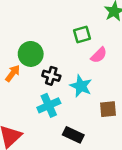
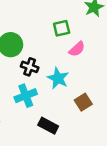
brown square: (108, 109) -> (83, 102), turned -30

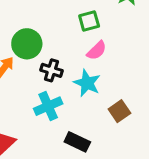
pink semicircle: (77, 49) -> (97, 51), moved

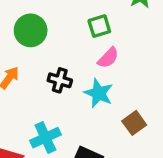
green circle: (27, 44) -> (31, 30), moved
cyan cross: (48, 106) -> (45, 138), moved

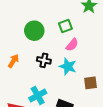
green circle: (31, 30) -> (34, 31), moved
brown square: (134, 123) -> (90, 83), turned 32

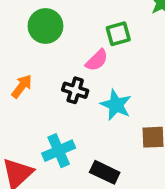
green circle: (34, 31) -> (45, 26), moved
pink semicircle: (72, 45) -> (97, 60), moved

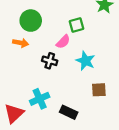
orange arrow: (22, 86) -> (21, 43), moved, turned 64
cyan star: (116, 105) -> (85, 61), moved

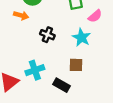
pink semicircle: (63, 42) -> (95, 16), moved
brown square: (99, 90) -> (76, 65), moved

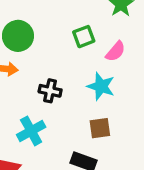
cyan cross: (35, 70) -> (31, 131), moved

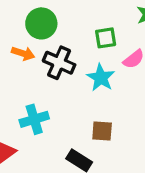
cyan star: (101, 86) -> (101, 78), moved
black cross: (50, 91) -> (59, 63), moved, size x1.4

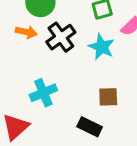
black cross: (59, 63) -> (61, 37), turned 36

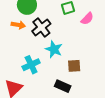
cyan star: (102, 47) -> (54, 49), moved

